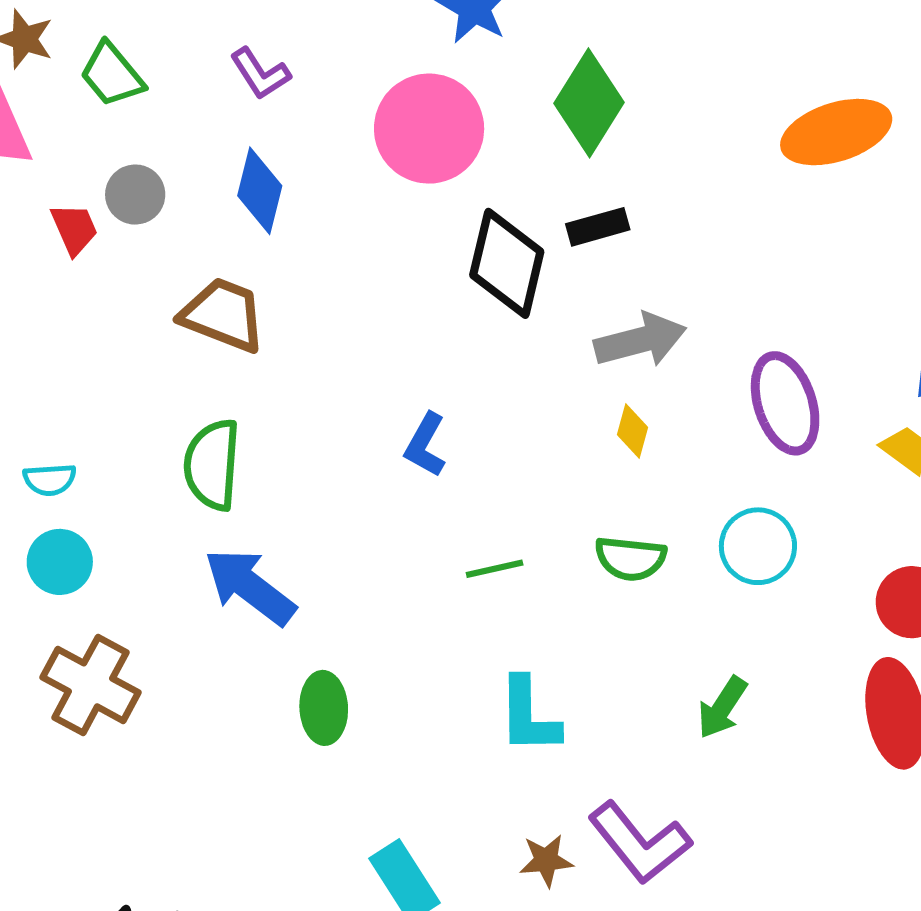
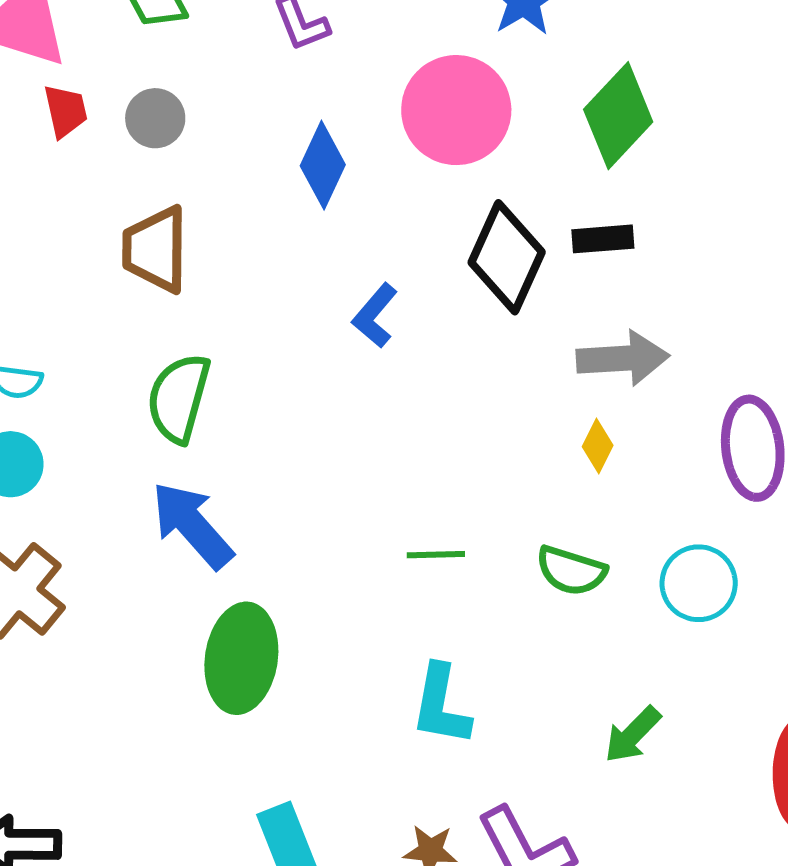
blue diamond: (260, 191) -> (323, 165), moved
red trapezoid: (74, 229) -> (66, 111), moved
brown trapezoid: (223, 315) -> (155, 249), moved, turned -122
blue L-shape: (425, 445) -> (375, 316), moved
green ellipse: (324, 708) -> (241, 658), size x1.5

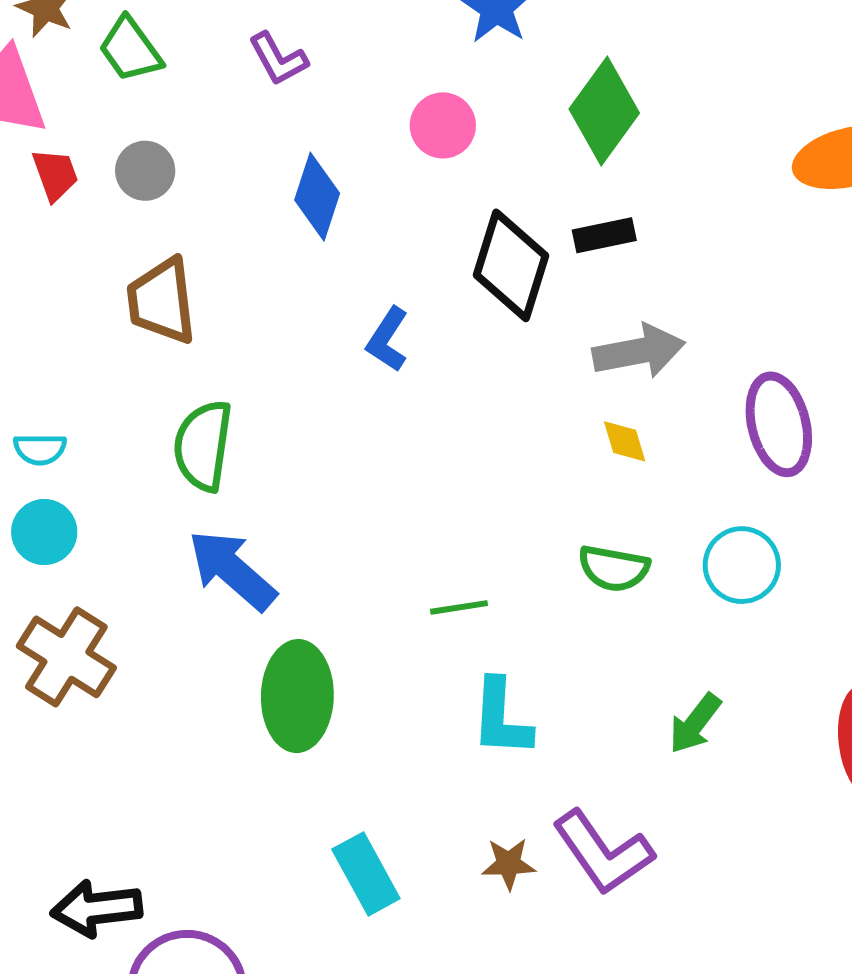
pink circle: (456, 110) -> (443, 125), size x0.6
yellow diamond: (598, 446) -> (625, 441), turned -36
green line: (436, 555) -> (459, 607), moved

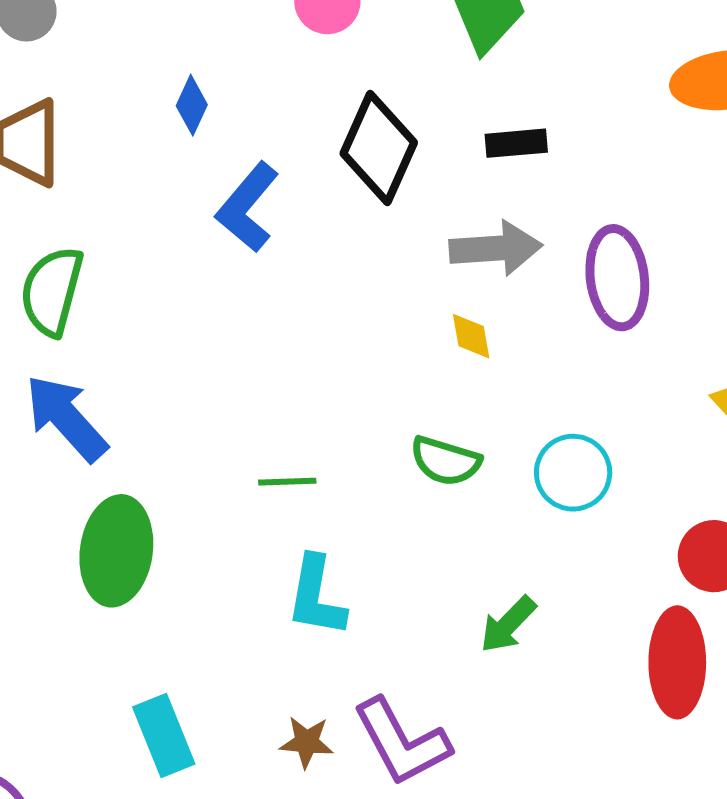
blue diamond: (317, 197) -> (192, 105), moved, size x0.7
black rectangle: (604, 235) -> (516, 143), moved
blue L-shape: (388, 339) -> (248, 207), size x1.4
purple ellipse: (779, 424) -> (617, 278), moved

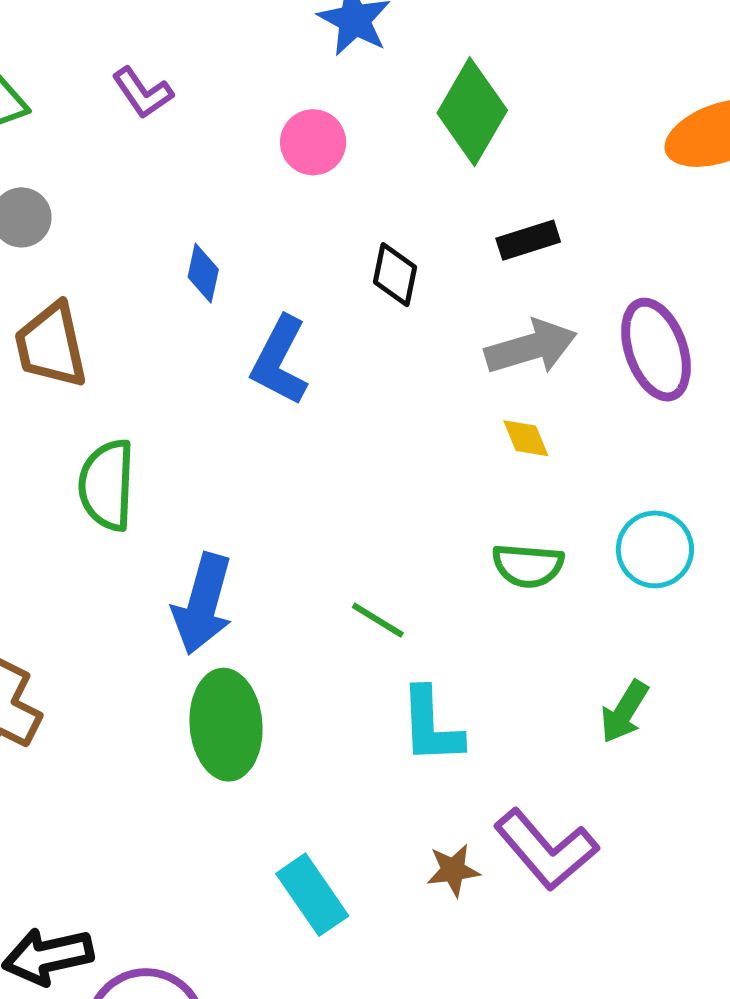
black diamond: (379, 148) -> (395, 275), size x0.6
blue arrow: (66, 418) -> (203, 604), moved, turned -110
green line: (287, 482) -> (378, 620), turned 46

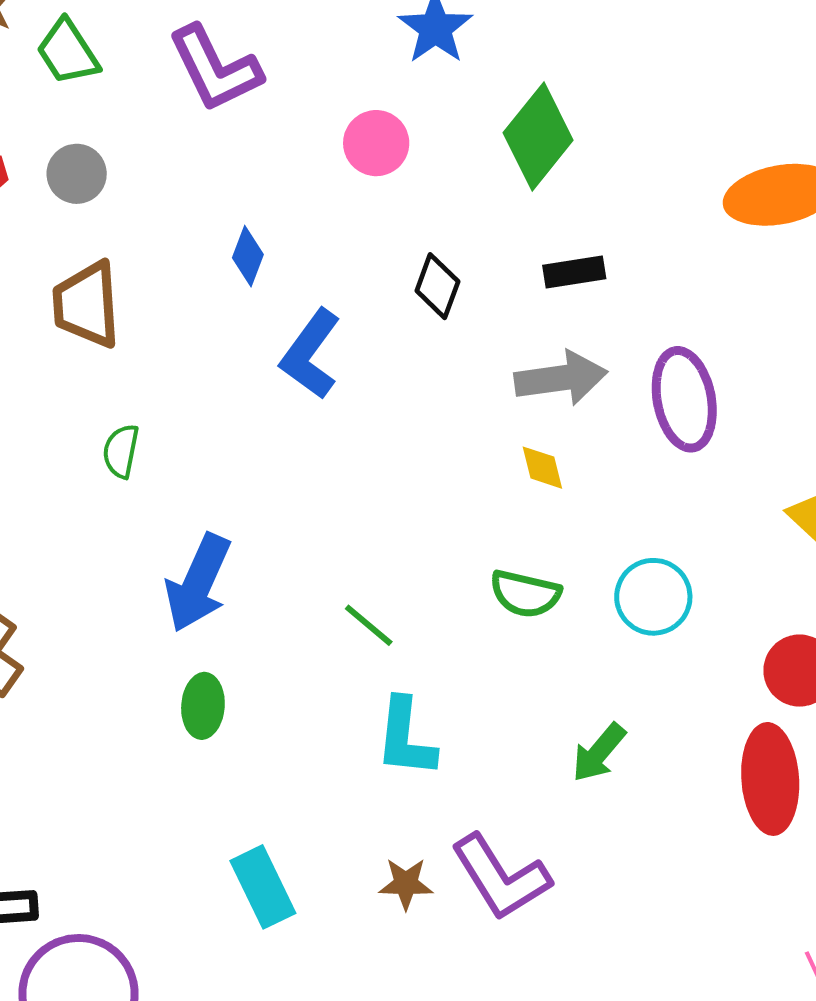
purple L-shape: (143, 93) -> (215, 69), size x1.6
green semicircle: (107, 485) -> (121, 451), size x0.6
green ellipse: (226, 725) -> (203, 706), size x0.6

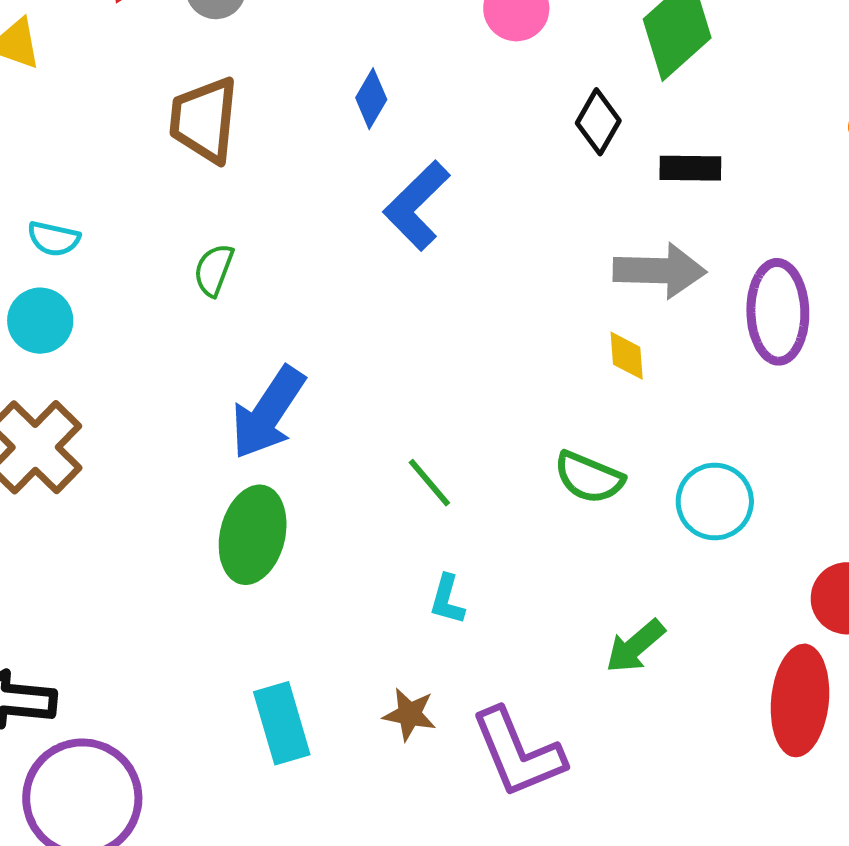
black diamond: (437, 286) -> (598, 122), moved
green ellipse: (203, 706) -> (253, 535), size x1.5
cyan L-shape: (406, 738) -> (447, 600), size x0.6
brown star: (406, 884) -> (410, 714), moved

